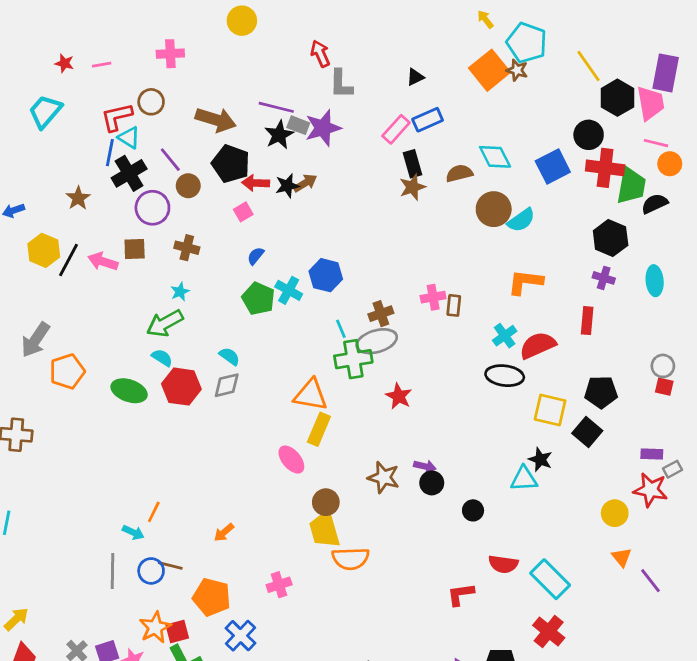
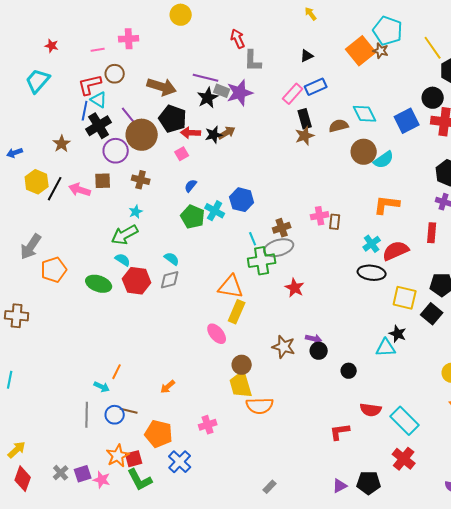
yellow arrow: (485, 19) -> (311, 14), moved
pink line: (102, 65) -> (98, 50), moved
brown circle: (188, 186) -> (142, 135), size x1.8

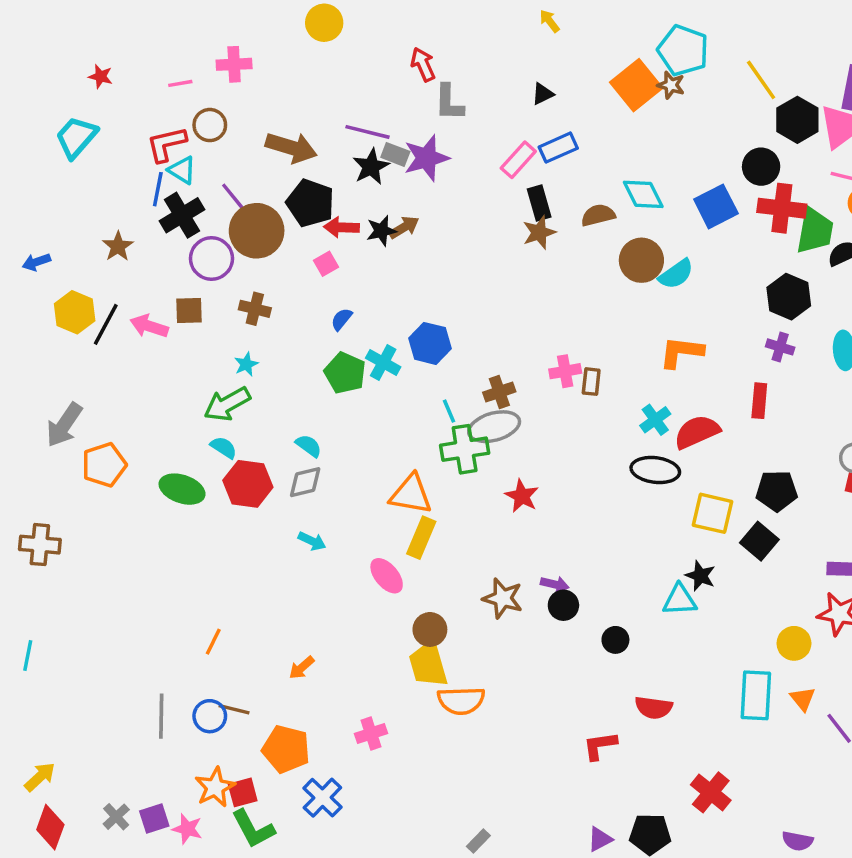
cyan arrow: (102, 387) -> (312, 541), moved
cyan rectangle: (405, 421) -> (756, 695), moved, turned 48

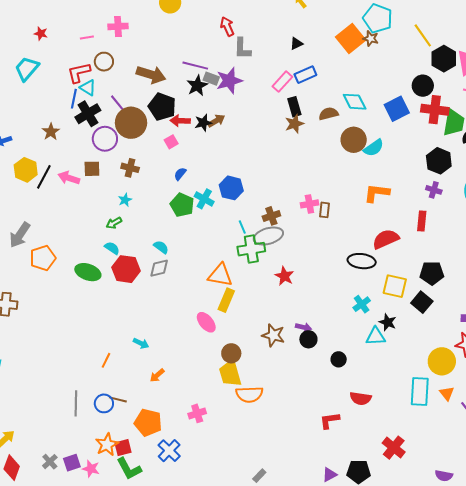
green arrow: (227, 404) -> (114, 223), size x0.6
cyan cross: (655, 420) -> (362, 304), moved
cyan arrow: (312, 541) -> (141, 343), moved
yellow circle: (794, 643) -> (442, 361), size x1.4

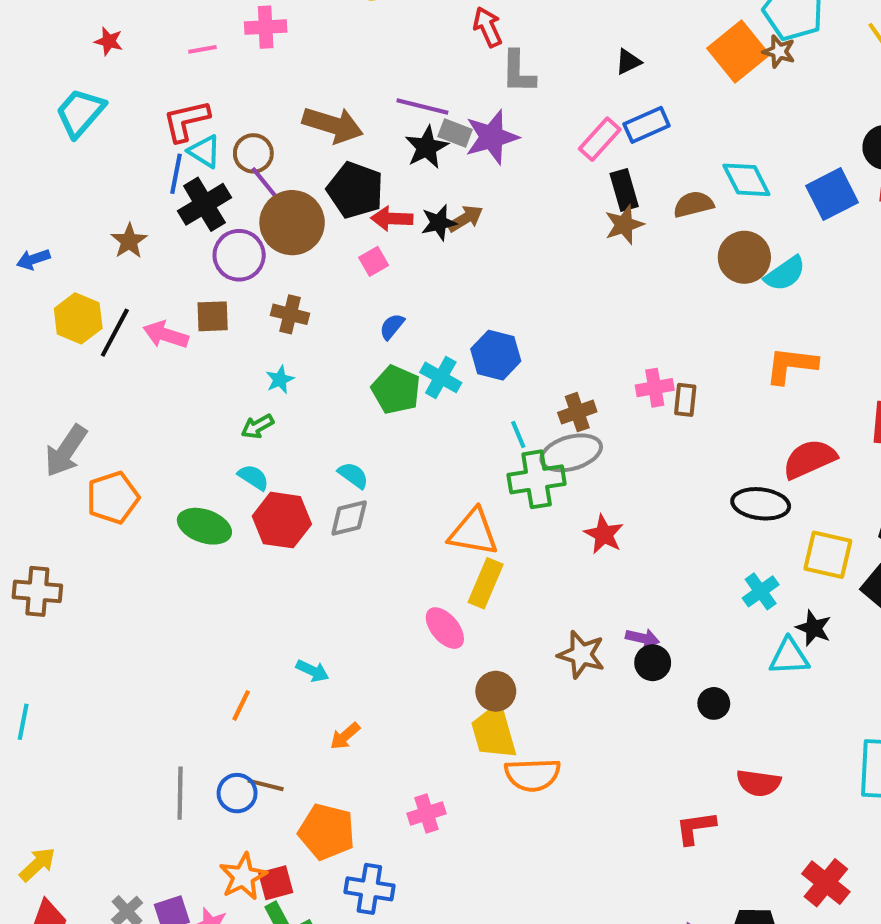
brown circle: (104, 62) -> (253, 153), moved
blue cross: (169, 451) -> (369, 889), turned -35

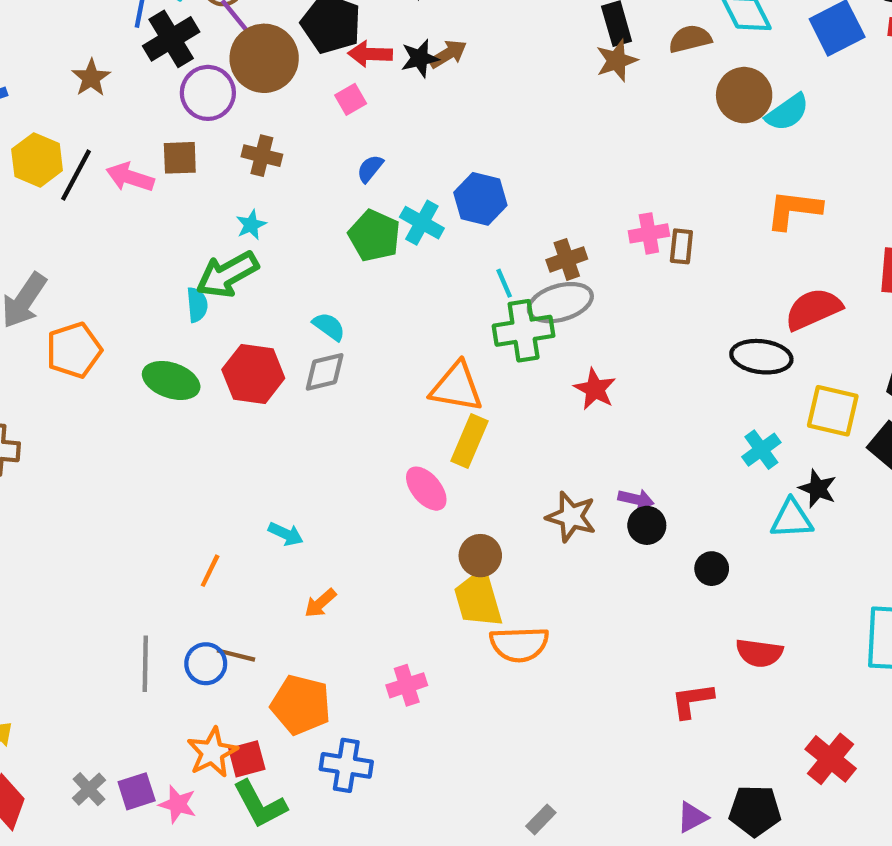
green arrow: (257, 426) -> (227, 275), size x1.8
cyan semicircle: (253, 477) -> (197, 305), moved, turned 52

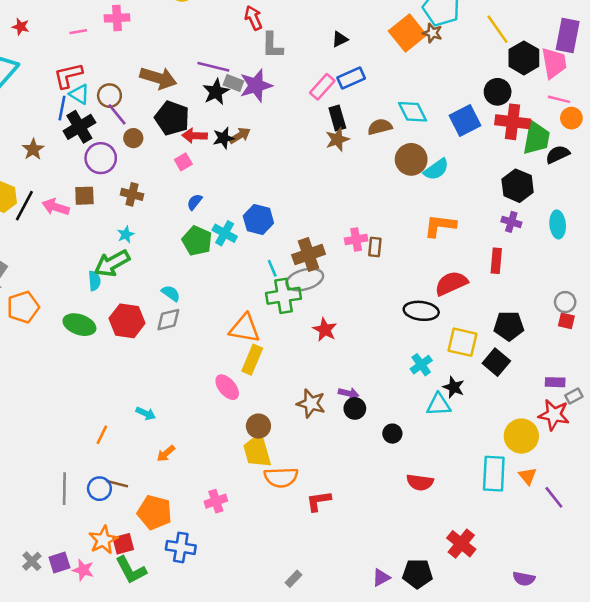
brown circle: (264, 58) -> (133, 138), size x0.5
brown cross: (567, 259) -> (309, 255), size x1.4
red L-shape: (692, 700) -> (319, 501), moved

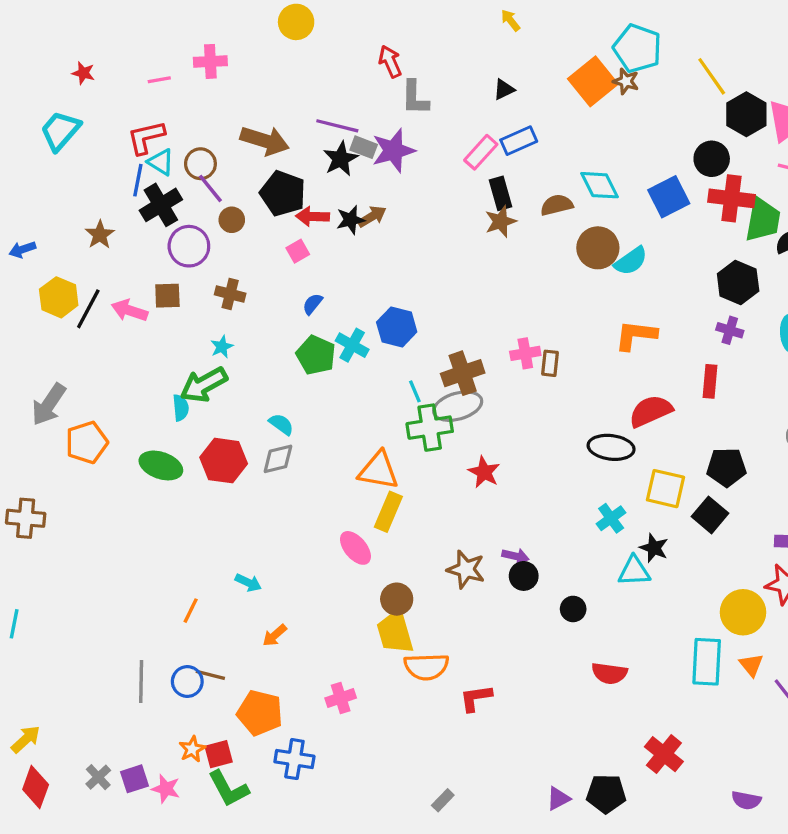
orange star: (103, 540) -> (192, 749), size x0.7

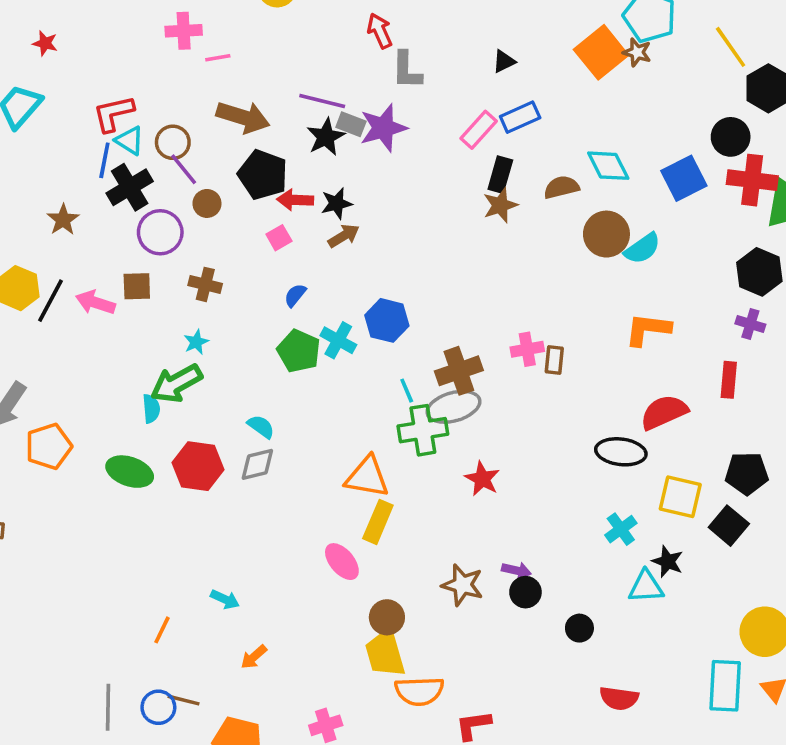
pink line: (159, 80) -> (218, 58), moved
black rectangle: (501, 193) -> (500, 175), turned 32
brown arrow: (372, 216) -> (344, 236), moved

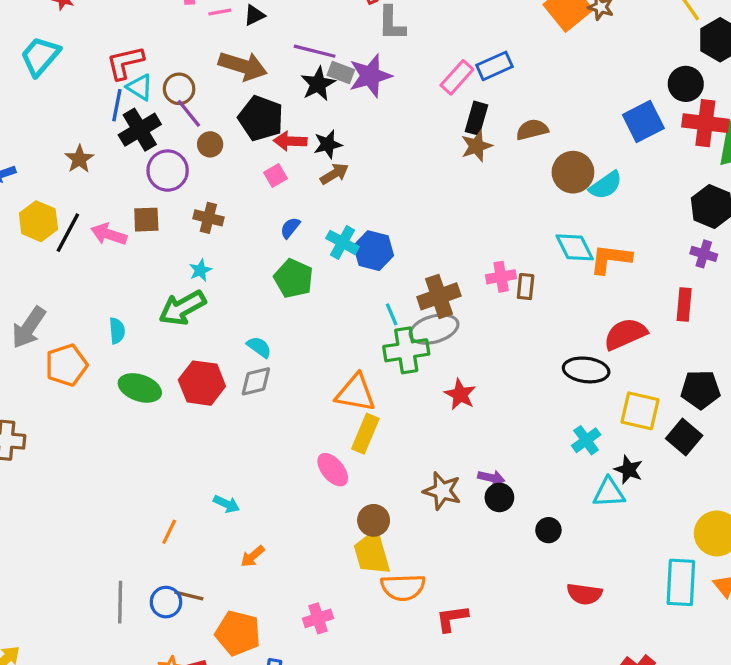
black triangle: (504, 61) -> (254, 15), moved
cyan diamond: (608, 166) -> (575, 247), moved
cyan cross: (338, 340) -> (343, 242), moved
cyan semicircle: (151, 409) -> (117, 331), moved

